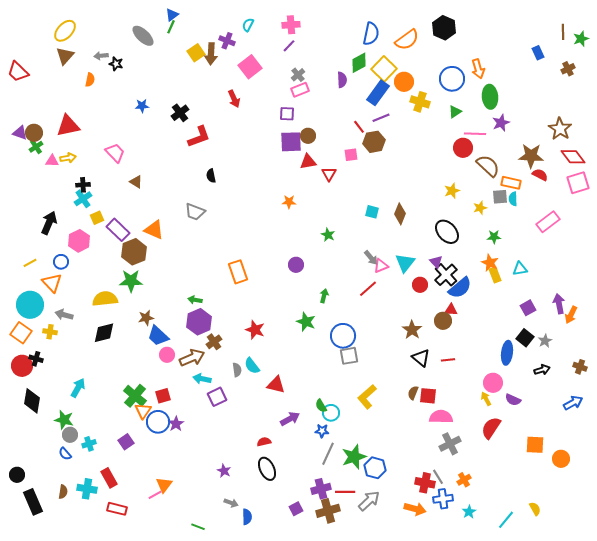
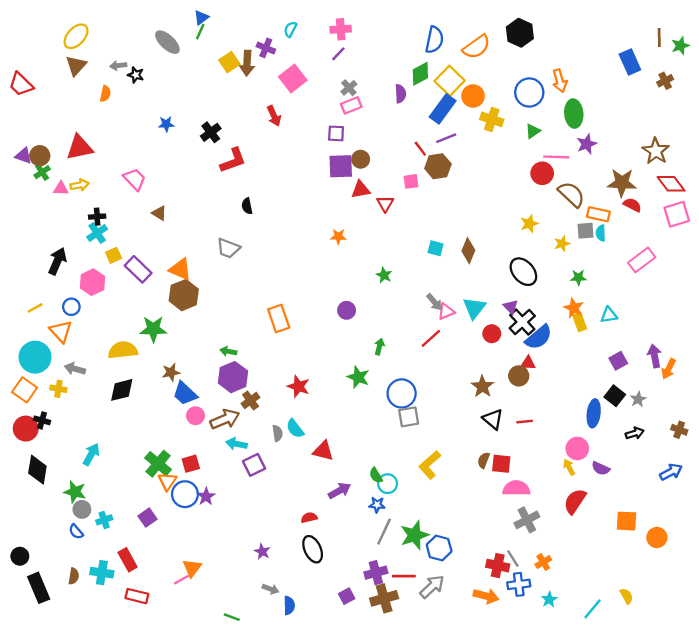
blue rectangle: (538, 53) -> (630, 62), size x1.5
brown hexagon: (134, 252) -> (184, 295), moved

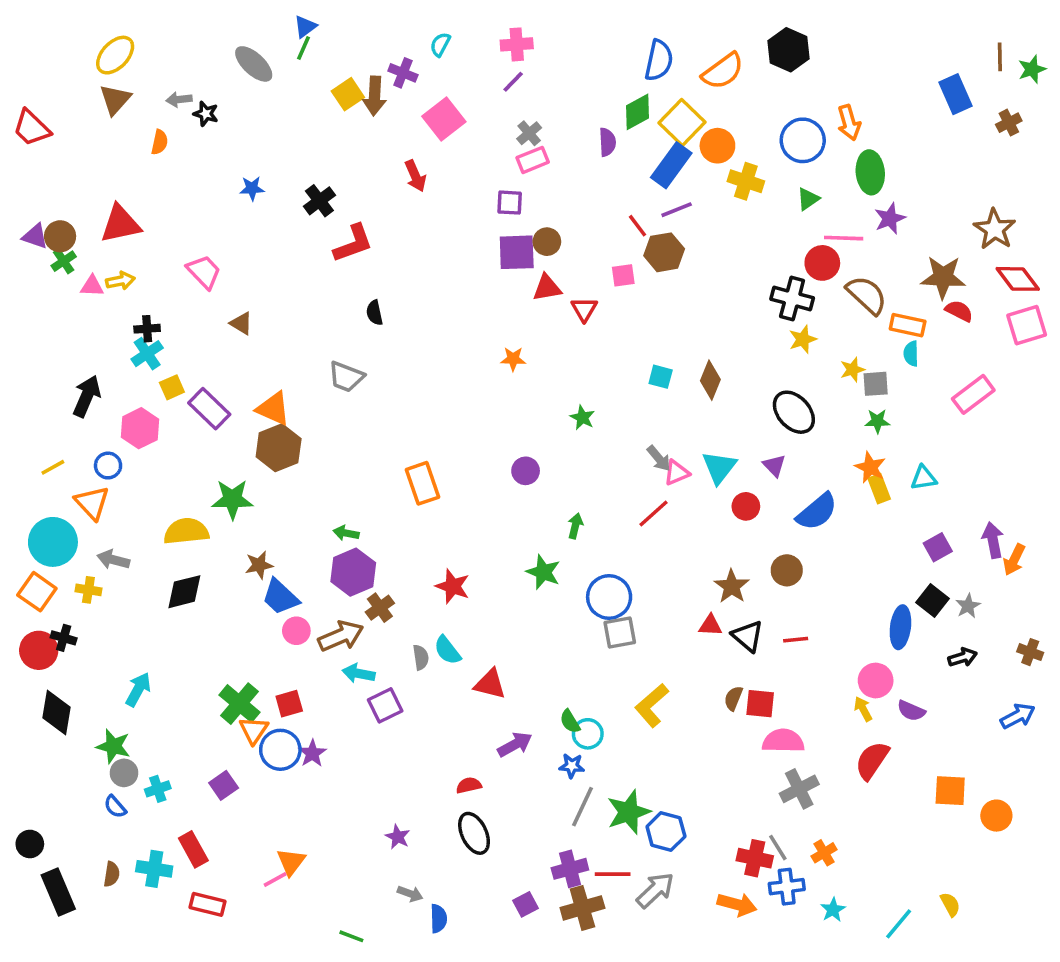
gray square: (585, 231) -> (876, 384), moved
black cross: (522, 322) -> (792, 298), moved, turned -32
red triangle: (528, 363) -> (710, 625), moved

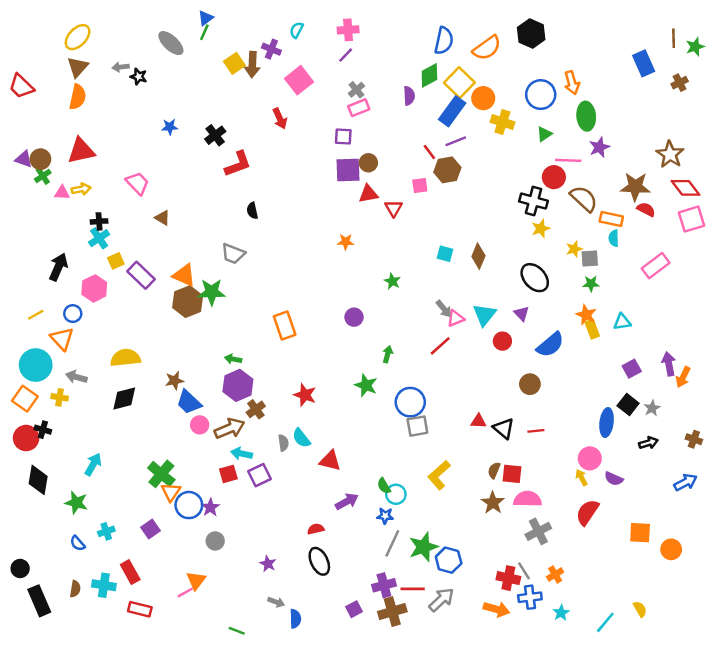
orange semicircle: (160, 142) -> (78, 97), moved, size x1.5
green star: (232, 499) -> (212, 292), moved
brown star: (732, 586) -> (493, 503), moved
red square: (289, 704) -> (228, 474), moved
gray circle: (124, 773) -> (215, 541), moved

